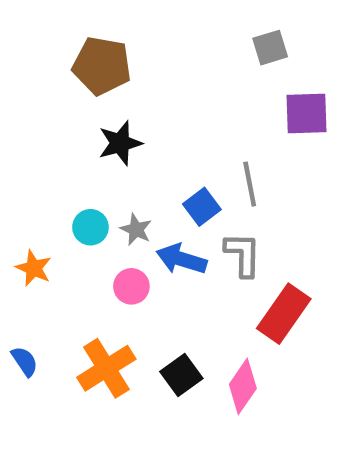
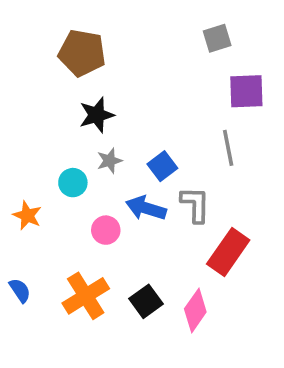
gray line: (250, 184) -> (228, 148), moved
gray star: (136, 230) -> (109, 161), moved, turned 30

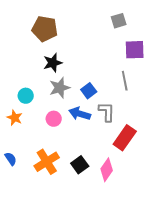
gray star: (109, 161) -> (60, 88), size x1.5
cyan circle: (73, 183) -> (26, 96), moved
pink circle: (106, 230) -> (54, 119), moved

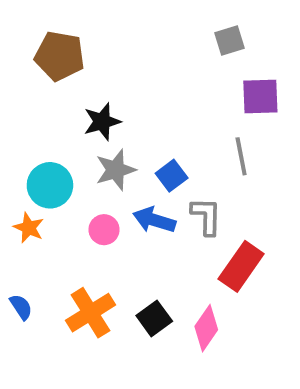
brown pentagon: (45, 29) -> (60, 56), moved
cyan circle: (26, 96) -> (50, 185), size x1.5

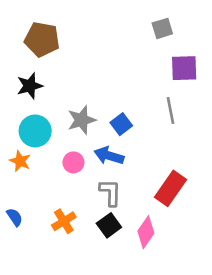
black star: (102, 122) -> (30, 86), moved
gray L-shape: (206, 216) -> (110, 192), moved
orange cross: (90, 313) -> (64, 221), size x0.7

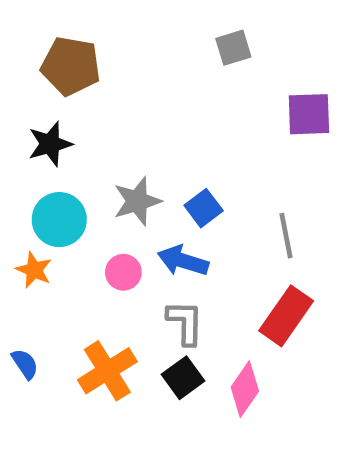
gray square: (162, 28) -> (233, 48), moved
gray line: (170, 110) -> (286, 236), moved
orange cross: (64, 221) -> (107, 371), size x1.4

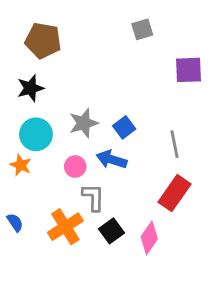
gray L-shape: (185, 323) -> (93, 197), moved

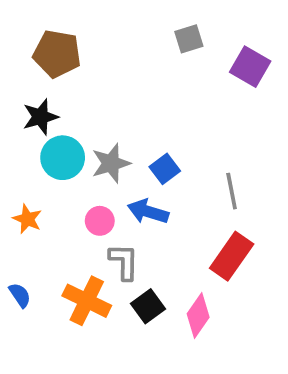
purple square: (188, 70) -> (250, 67), moved, turned 32
cyan circle: (36, 134) -> (63, 158), moved
orange cross: (65, 227) -> (87, 301), turned -32

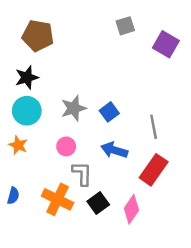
cyan circle: (63, 158) -> (27, 111), moved
blue arrow: (148, 212) -> (114, 150), moved
blue semicircle: (20, 295) -> (13, 196), turned 49

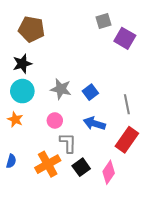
purple square: (166, 44) -> (125, 38), moved
gray star: (74, 108) -> (61, 89), turned 30
orange cross: (58, 199) -> (48, 164), turned 35

